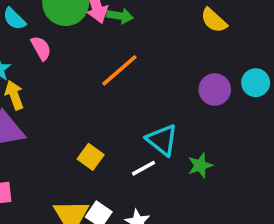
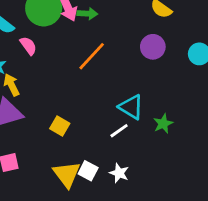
purple circle: (215, 89) -> (153, 47), moved
yellow square: (91, 157) -> (60, 126), moved

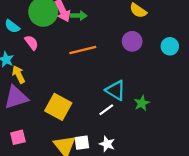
orange line: (92, 56) -> (83, 50), turned 35
yellow square: (60, 126) -> (58, 107), size x1.6
white square: (88, 171) -> (82, 143), turned -35

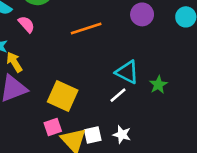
pink square: (18, 137) -> (53, 127), moved

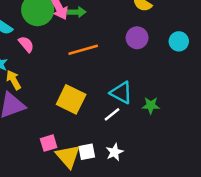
green star: (158, 85) -> (151, 105), turned 30
yellow square: (63, 96) -> (71, 99), moved
white star: (122, 135) -> (115, 152), turned 30

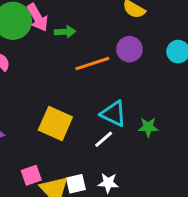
green arrow: (77, 12) -> (65, 32), moved
orange line: (83, 50) -> (92, 64), moved
white star: (115, 152) -> (108, 183), turned 30

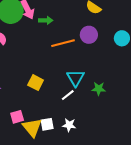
cyan triangle: (113, 113) -> (75, 78), turned 30
yellow square: (55, 124) -> (36, 83), size x0.7

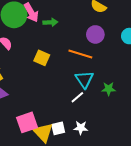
orange line: (63, 43) -> (80, 54), moved, turned 35
yellow square: (36, 83) -> (42, 58), moved
pink square: (17, 117) -> (27, 122), size x1.5

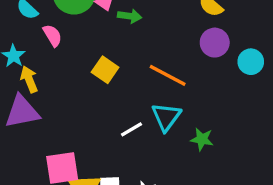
purple circle: (95, 34) -> (215, 43), moved
white line: (77, 97) -> (131, 129), moved

